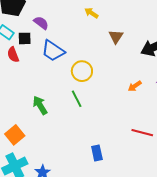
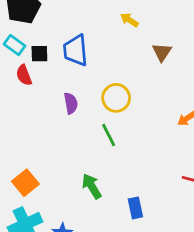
purple semicircle: (41, 23) -> (71, 103), moved, turned 42
blue trapezoid: (53, 51) -> (76, 50), moved, turned 50
green arrow: (40, 105) -> (92, 186), moved

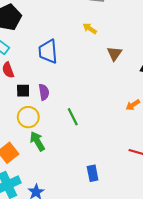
black square: (39, 54) -> (23, 91), moved
yellow circle: (116, 98) -> (28, 117), moved
green arrow: (92, 186) -> (37, 141), moved

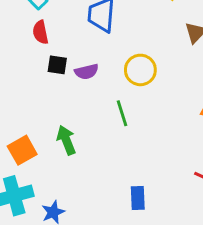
purple semicircle: (44, 92) -> (87, 72), turned 77
yellow circle: (28, 117) -> (140, 70), moved

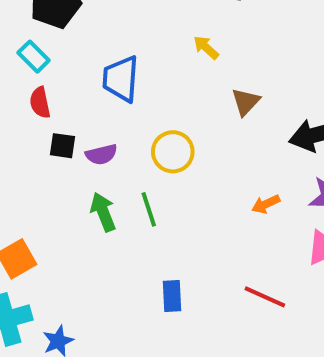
green arrow: (66, 140) -> (103, 212), moved
blue rectangle: (138, 198) -> (172, 296), moved

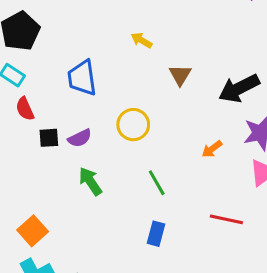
green line: (149, 209) -> (157, 183), moved
blue rectangle: (172, 296) -> (156, 234), turned 30

